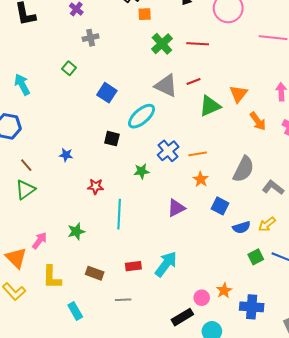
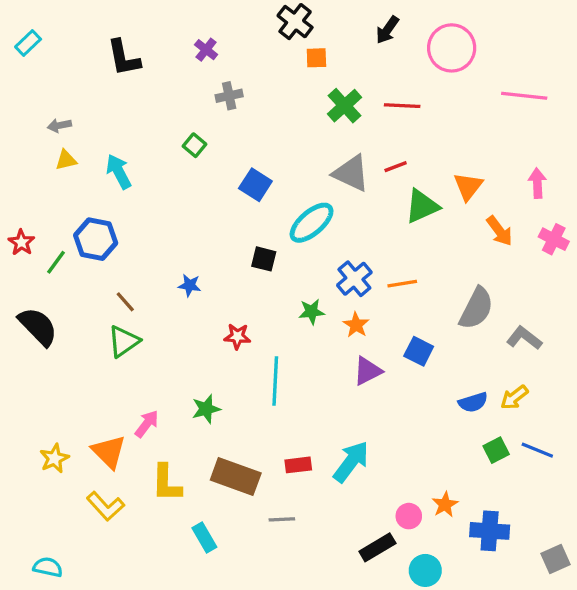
orange star: (201, 179) -> (356, 325), moved
blue square: (220, 206) -> (419, 351), moved
brown rectangle: (95, 273) -> (236, 477), size x1.6

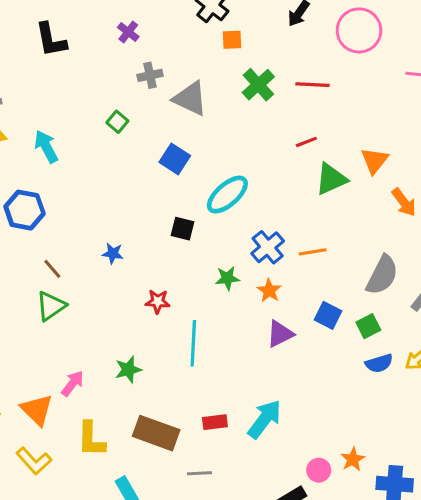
gray triangle: (351, 173) -> (190, 99), moved
green square: (496, 450) -> (368, 326), moved

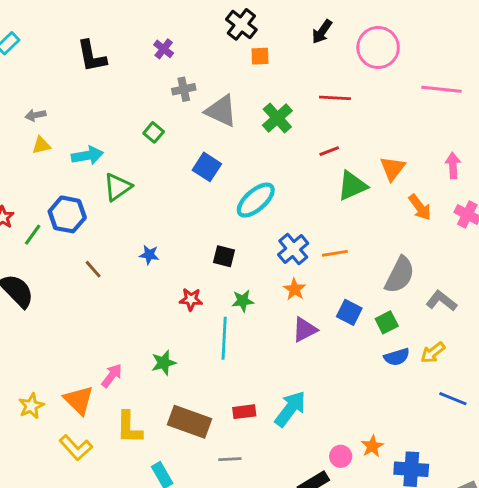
green cross: (258, 85) -> (277, 118), moved
cyan arrow: (46, 147) -> (87, 155), turned 108
black square: (182, 229) -> (224, 256), moved
green star: (227, 278) -> (243, 301), moved
green triangle: (51, 306) -> (118, 187), moved

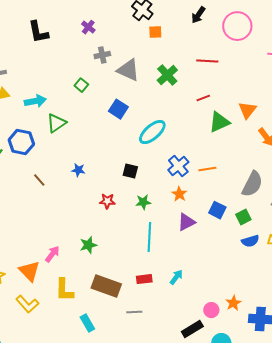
cyan line: (224, 338) -> (149, 237), moved
cyan arrow: (290, 409) -> (176, 277), size x0.6

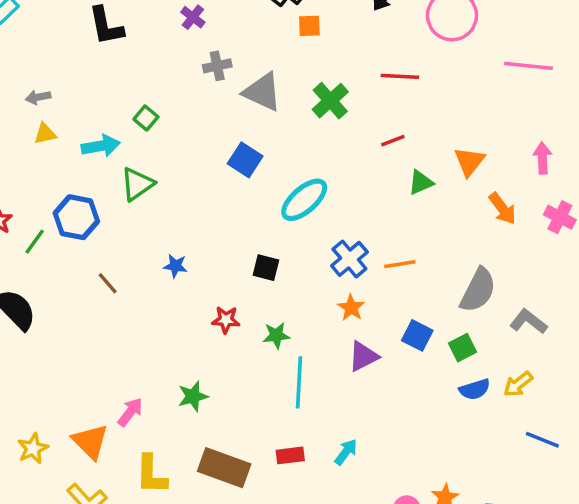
green square: (81, 85) -> (146, 118), moved
green triangle: (219, 122) -> (421, 182), size x0.7
green star: (143, 202) -> (276, 335), moved

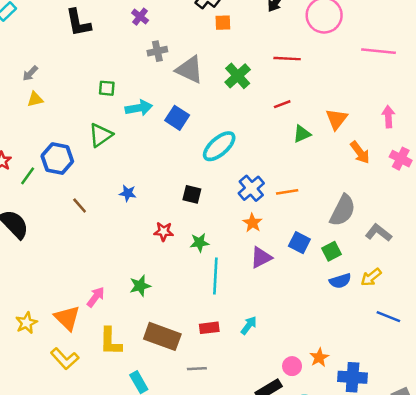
gray arrow: (38, 97) -> (30, 73), turned -35
green square: (146, 118) -> (107, 88), turned -35
cyan arrow: (101, 146) -> (139, 108), moved

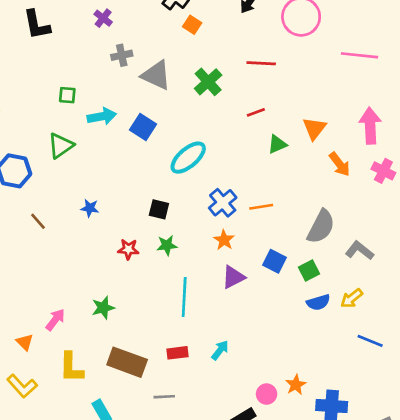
orange square: (223, 23) -> (192, 25), turned 35
pink arrow: (388, 117) -> (370, 126), size x1.5
green star: (199, 243) -> (167, 245), moved
orange triangle: (67, 318) -> (25, 342), size x0.6

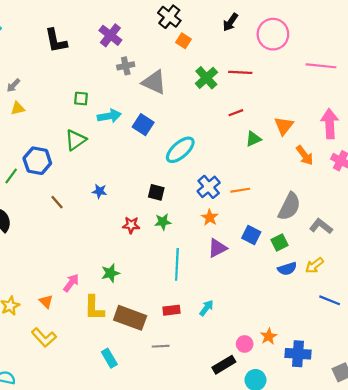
purple cross: (103, 18) -> (110, 35), size x1.5
green cross: (208, 82) -> (206, 78), moved
yellow L-shape: (71, 367) -> (94, 308), moved

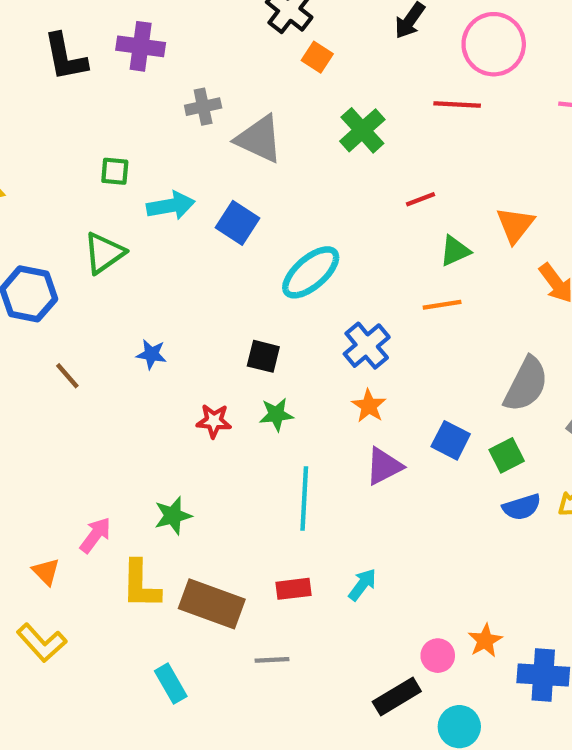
purple cross: (110, 35) -> (141, 46), moved, turned -30
red line: (240, 72) -> (457, 104), moved
orange line: (240, 190) -> (442, 305), moved

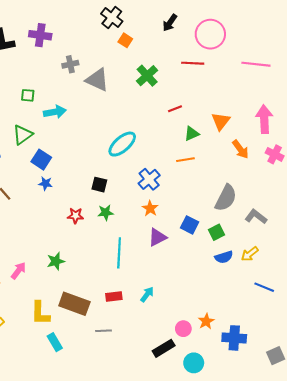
blue square: (238, 223) -> (41, 160), moved
yellow L-shape: (141, 585) -> (40, 313), moved

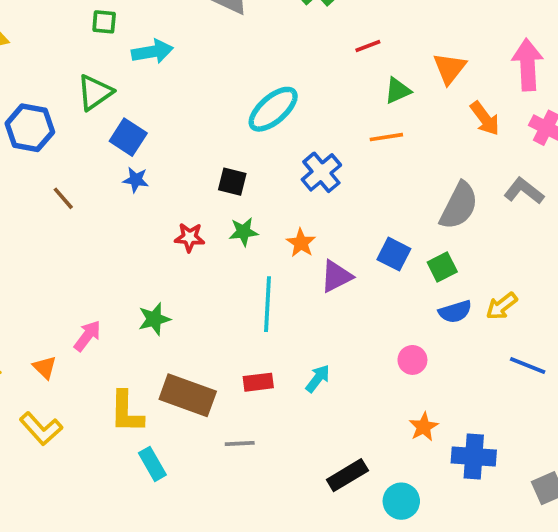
orange star: (150, 208) -> (301, 243), moved
gray L-shape: (256, 217) -> (524, 191), moved
pink circle: (183, 329) -> (412, 360), moved

